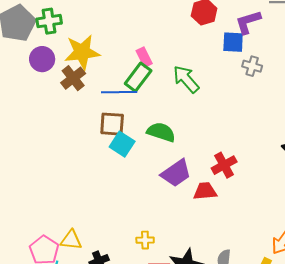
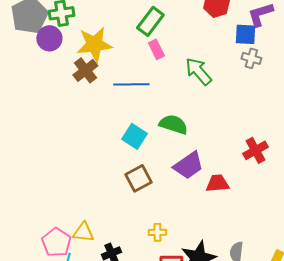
purple circle: (42, 59) -> (49, 38), moved
gray cross: (252, 66) -> (251, 58), moved
green rectangle: (138, 77) -> (150, 21), moved
brown square: (112, 124) -> (138, 178), moved, turned -32
red cross: (224, 165) -> (255, 150), moved

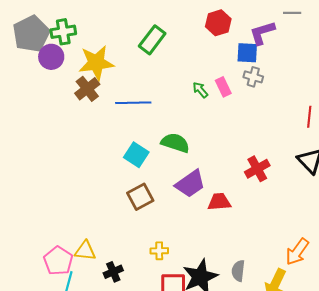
pink rectangle: (156, 49) -> (223, 87), moved
green arrow: (198, 71) -> (200, 90), size x0.6

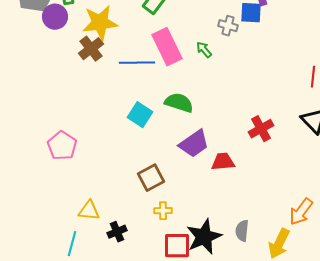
gray cross: (253, 77) -> (228, 26), moved
pink rectangle: (223, 87) -> (167, 47), moved, size x1.8
brown square: (140, 197) -> (151, 178), moved
pink pentagon: (58, 261) -> (62, 146), moved

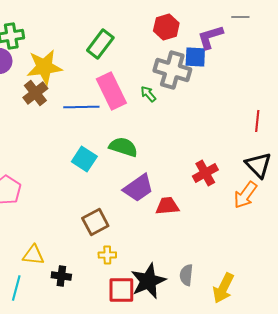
gray cross: (228, 26) -> (172, 70), size x1.8
orange arrow: (301, 212) -> (245, 195), moved
black cross: (117, 232) -> (61, 276), turned 30

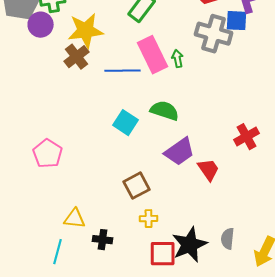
green arrow: (148, 94) -> (178, 59), moved, turned 30
red trapezoid: (167, 206) -> (209, 170), turned 60

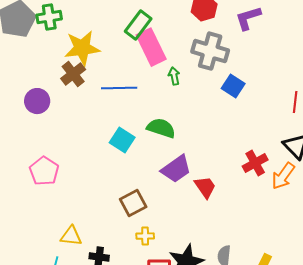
blue square: (237, 21) -> (233, 86), moved, turned 30
purple circle: (41, 25) -> (37, 101), moved
pink rectangle: (153, 55) -> (151, 47), moved
red cross: (247, 137) -> (255, 163), moved

